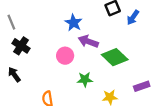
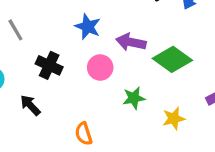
blue star: (74, 23) -> (88, 27), moved
black cross: (21, 46) -> (49, 65), moved

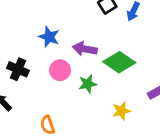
green star: (134, 98) -> (88, 84), moved

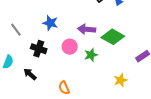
blue star: (49, 37) -> (50, 23), moved
yellow star: (121, 111) -> (121, 80), moved

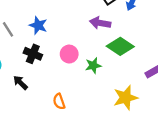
blue star: (50, 23) -> (38, 25), moved
purple arrow: (87, 29) -> (100, 23), moved
yellow star: (121, 80) -> (126, 98), size x1.5

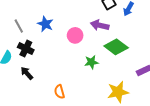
black cross: (33, 54) -> (26, 49), moved
pink circle: (69, 54) -> (75, 35), moved

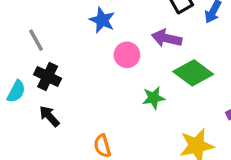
blue star: (45, 24) -> (102, 20), moved

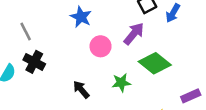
purple arrow: (167, 38) -> (134, 34), turned 115
black arrow: (49, 116) -> (81, 90), moved

